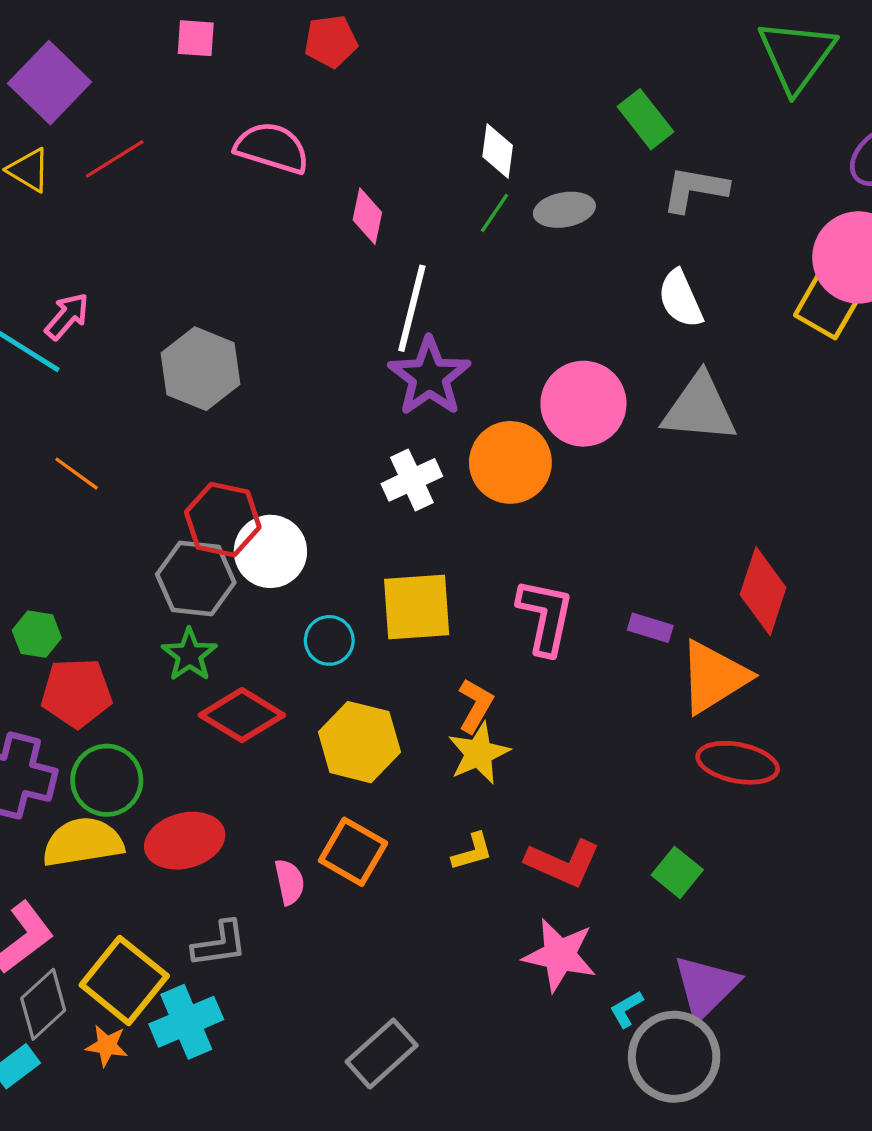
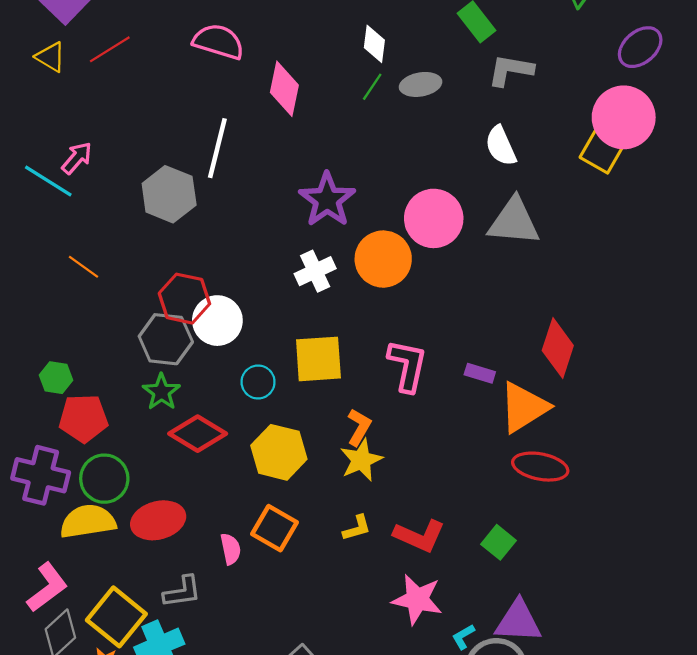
pink diamond: (367, 216) -> (284, 89), size x1.4
white line: (412, 308) -> (217, 148), moved
purple triangle: (706, 987) -> (518, 621), turned 48

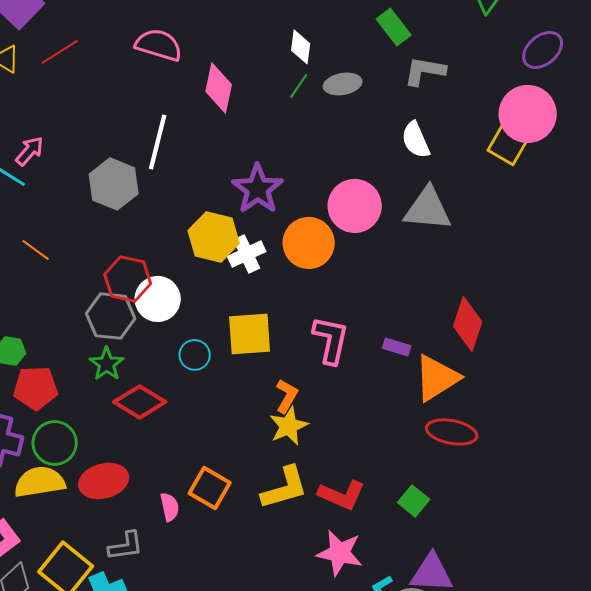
yellow hexagon: (279, 452) -> (214, 237), moved
yellow L-shape: (357, 528) -> (285, 488), size x1.8

